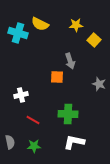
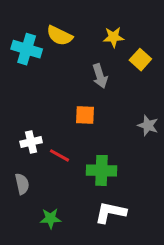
gray arrow: (70, 61) -> (100, 76), moved
red line: (33, 120) -> (60, 155), moved
gray semicircle: (10, 142) -> (22, 184), moved

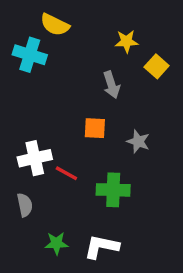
yellow semicircle: (60, 36) -> (55, 25), moved
gray star: (148, 125) -> (138, 142), moved
white cross: (31, 142) -> (35, 158), size x1.4
white L-shape: (110, 212) -> (102, 247), moved

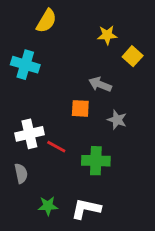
yellow semicircle: (55, 25) -> (46, 21), turned -85
cyan cross: (30, 55) -> (25, 65), moved
gray arrow: (112, 85) -> (100, 84), moved, turned 130

